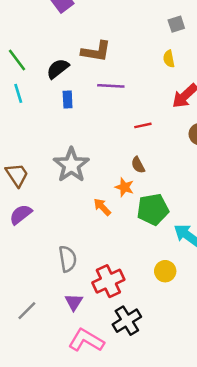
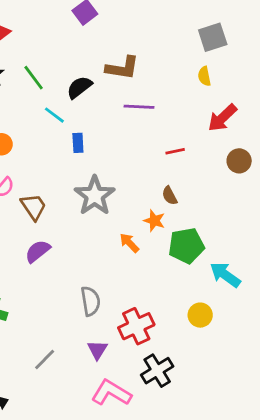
gray square: (176, 24) -> (213, 37), size x1.5
cyan line: (18, 93) -> (54, 115), moved, turned -36
blue rectangle: (68, 100) -> (78, 143), moved

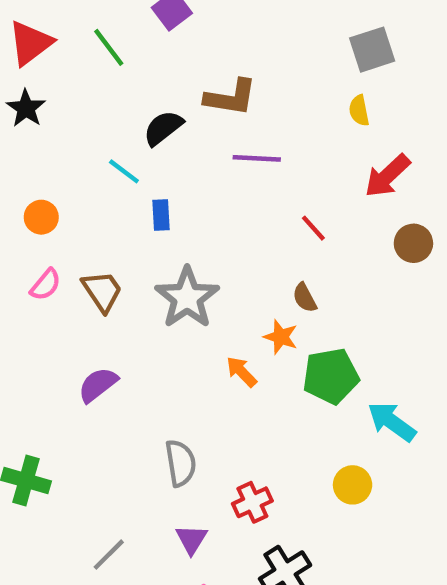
green line: (34, 78) -> (109, 47), moved
red line: (175, 151) -> (313, 228), turned 60
brown trapezoid: (34, 207) -> (102, 291), moved
red cross: (136, 326) -> (252, 502), size x0.7

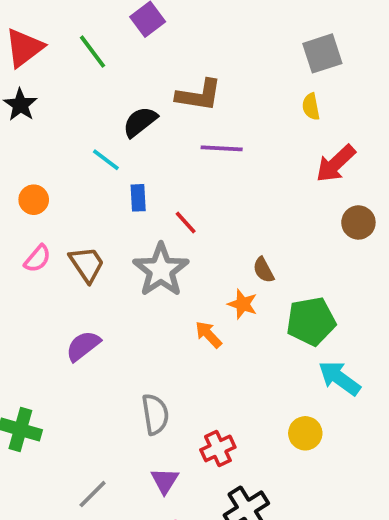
red line: (313, 228) -> (186, 222), moved
green pentagon: (331, 376) -> (311, 321), moved

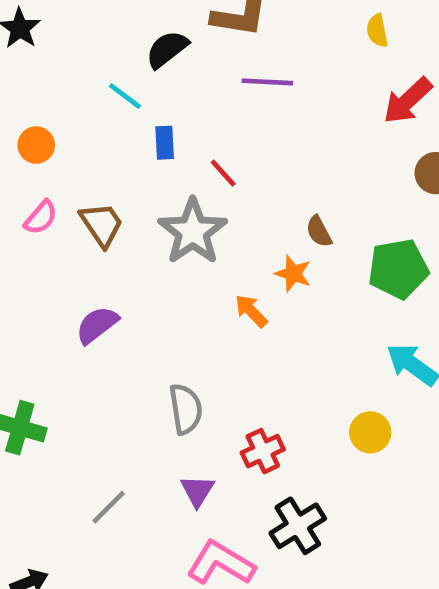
green pentagon: (311, 321) -> (398, 269), moved

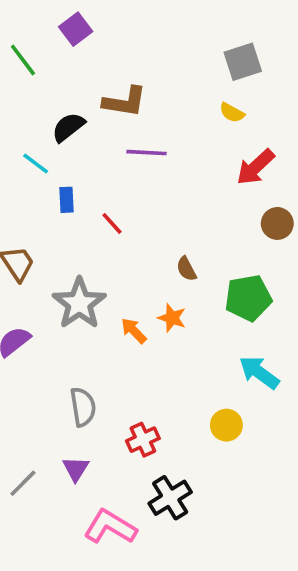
yellow semicircle: (377, 31) -> (232, 113), turned -50
gray star: (193, 231) -> (79, 303), moved
orange star: (293, 274) -> (172, 318), moved
purple triangle: (197, 491) -> (76, 469), moved

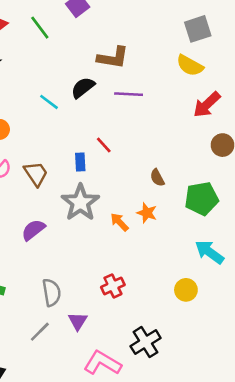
yellow semicircle: (232, 113) -> (190, 65), size x1.5
black semicircle: (68, 127) -> (83, 88), moved
blue rectangle: (67, 200) -> (80, 162), moved
gray semicircle: (83, 407) -> (52, 292), moved
red cross: (143, 440) -> (113, 286), moved

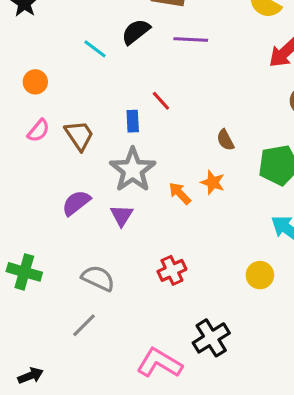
gray semicircle: (52, 292) -> (98, 278), turned -56
purple triangle: (78, 321) -> (122, 215), moved

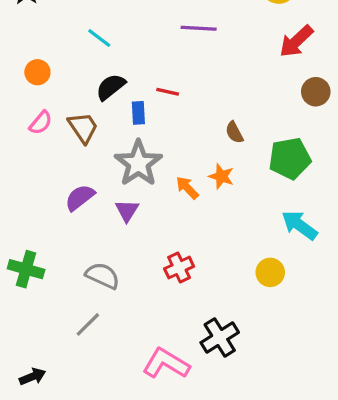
black semicircle: (136, 32) -> (111, 87), moved
red line: (161, 101) -> (168, 92), turned -35

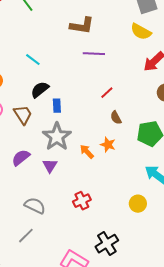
red line: (168, 92) -> (107, 93), moved, turned -56

